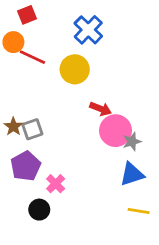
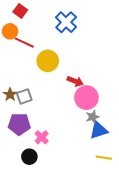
red square: (27, 15) -> (20, 11), turned -32
yellow circle: (75, 69) -> (48, 61), moved
gray star: (132, 142) -> (93, 117), moved
purple pentagon: (26, 166) -> (19, 124), turned 30

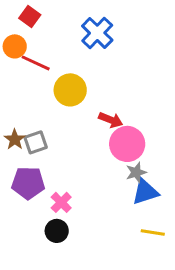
black circle: (29, 157) -> (57, 231), moved

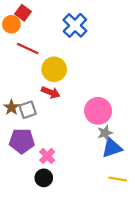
orange circle: (15, 46) -> (11, 24), moved
red arrow: (111, 120) -> (51, 92), moved

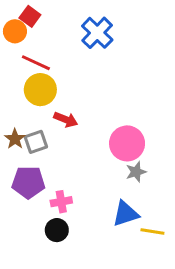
yellow circle: (54, 69) -> (40, 90), moved
blue triangle: (112, 148) -> (126, 214), moved
pink cross: (47, 156) -> (61, 202), turned 35

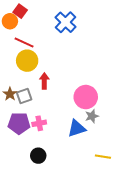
red arrow: (66, 119) -> (44, 81), turned -112
pink cross: (61, 202) -> (39, 123), moved
blue triangle: (126, 214) -> (77, 128), moved

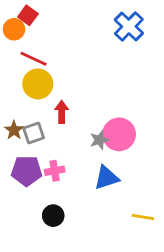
blue cross: (66, 22) -> (129, 26), moved
gray star: (92, 116) -> (99, 140), moved

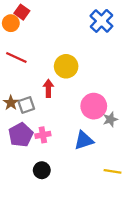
red line: (34, 59) -> (16, 57), moved
yellow circle: (38, 84) -> (66, 66), moved
gray star: (99, 140) -> (110, 119), moved
purple pentagon: (27, 171) -> (21, 135), turned -30

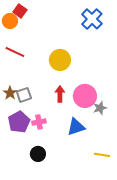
red arrow: (48, 88) -> (60, 94), moved

